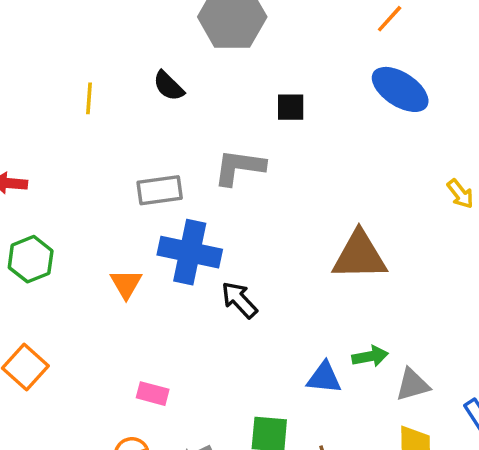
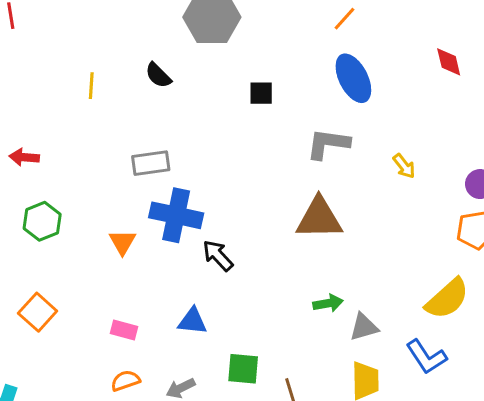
blue ellipse: (400, 89) -> (353, 78), turned 30
gray L-shape: (239, 167) -> (328, 144), moved
blue triangle: (324, 378) -> (193, 321), moved
pink rectangle: (153, 394) -> (124, 330), moved

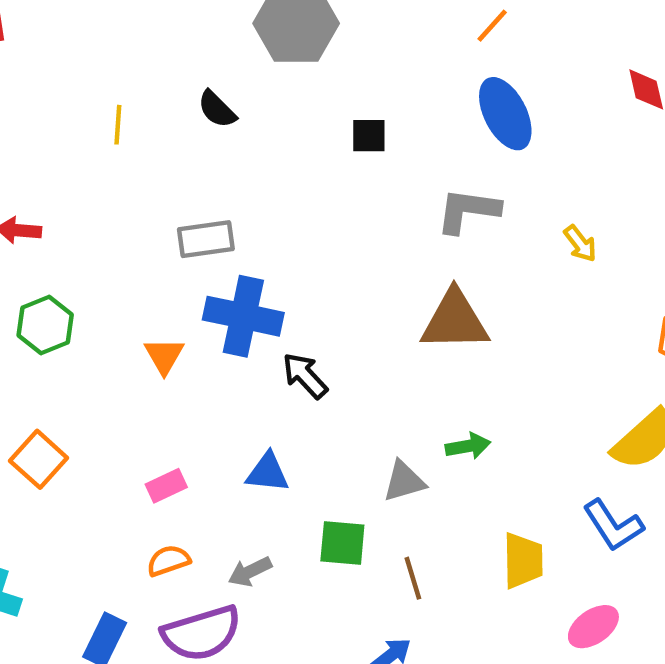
gray triangle: (364, 327) -> (404, 481), moved
pink rectangle: (124, 330) -> (166, 486), turned -40

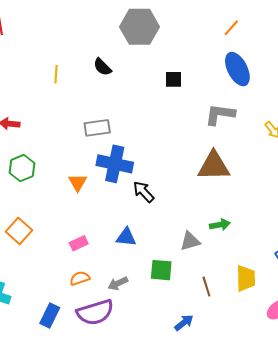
brown line: (413, 578) -> (206, 287), moved

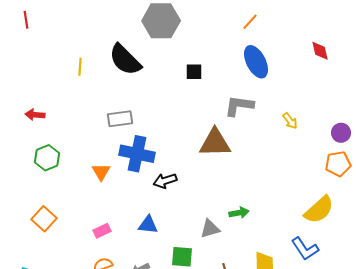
black semicircle: (102, 67) -> (125, 60), size x1.8
brown triangle: (214, 166) -> (215, 143), moved
black arrow: (144, 192) -> (165, 181), turned -65

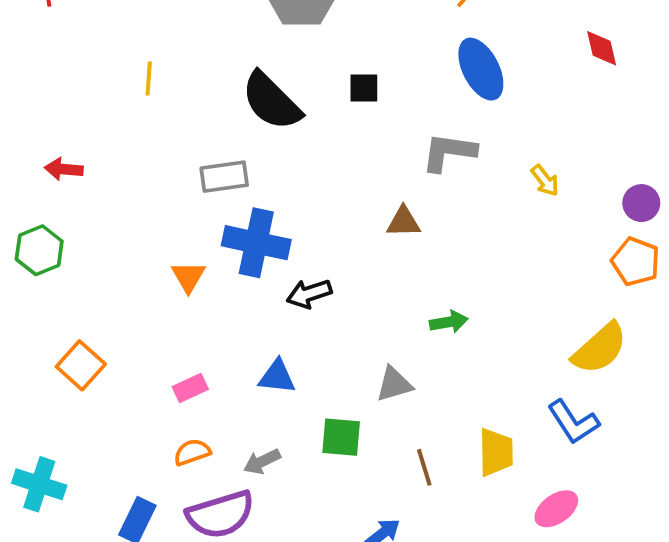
black semicircle: (125, 60) -> (271, 101), moved
brown triangle: (215, 143) -> (403, 222), size x0.6
green hexagon: (47, 158) -> (39, 250), moved
orange pentagon: (338, 164) -> (636, 262), turned 30
green arrow: (239, 213) -> (449, 322), moved

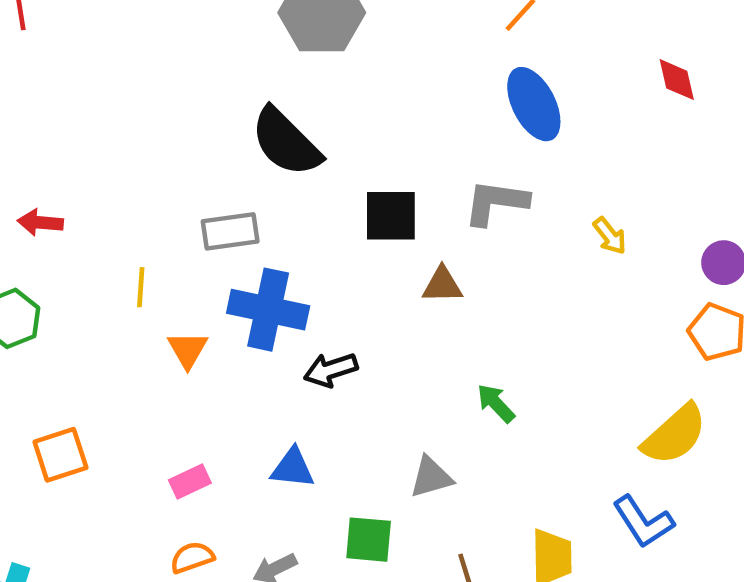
yellow line: (149, 78) -> (141, 287), moved
black square: (364, 88) -> (391, 216), moved, size x1.5
green arrow: (449, 322) -> (496, 403), turned -123
orange square: (81, 365) -> (60, 455), turned 30

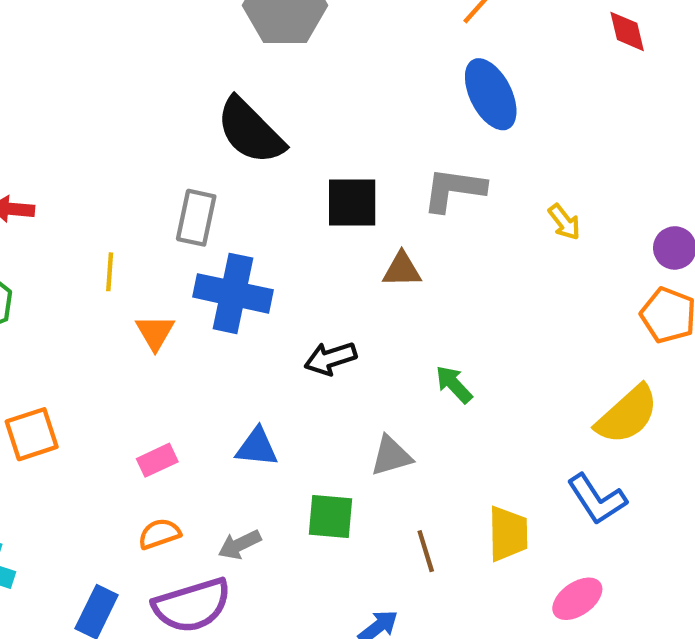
red diamond: (677, 80) -> (627, 31), moved
gray rectangle: (230, 231) -> (196, 218), turned -70
black arrow: (331, 370) -> (330, 358), moved

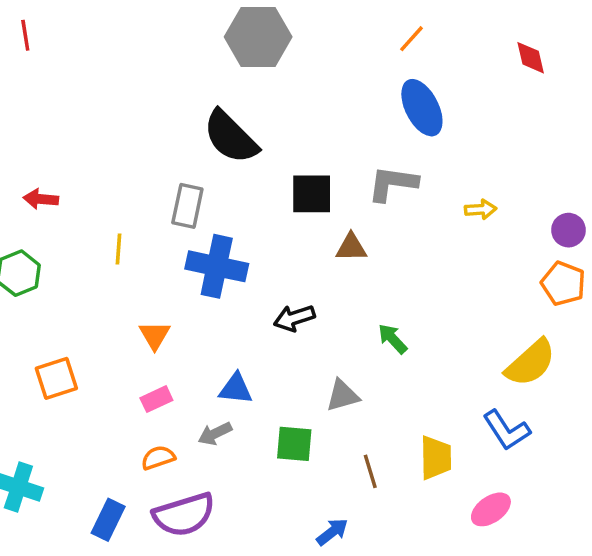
yellow arrow: (564, 222) -> (481, 209), turned -56
orange triangle: (155, 332) -> (155, 335), moved
gray arrow: (240, 545) -> (215, 434), moved

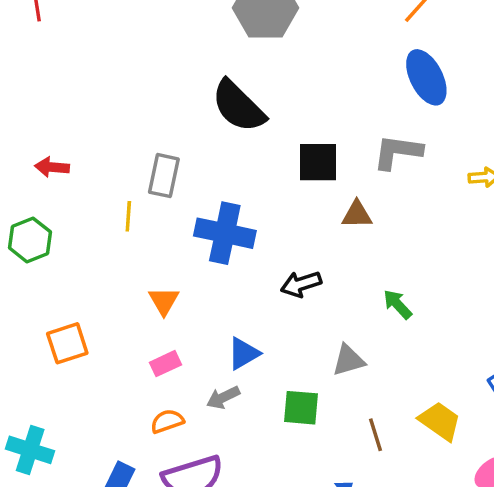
gray rectangle: (187, 206) -> (164, 176), moved
blue triangle: (236, 389) -> (243, 353), turned -36
yellow trapezoid: (436, 458) -> (440, 421), turned -54

